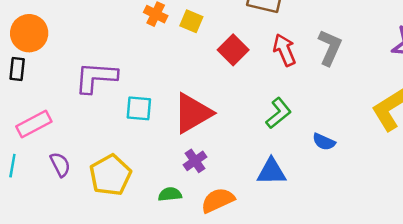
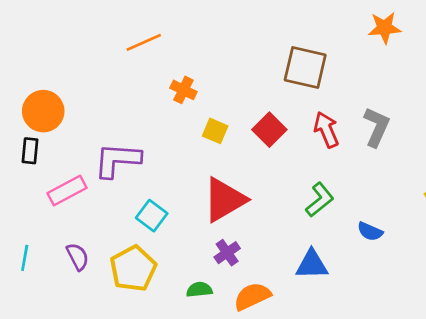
yellow square: (191, 21) -> (215, 131), moved
cyan square: (139, 108) -> (152, 216), moved, turned 32
pink rectangle: (34, 124) -> (67, 190), moved

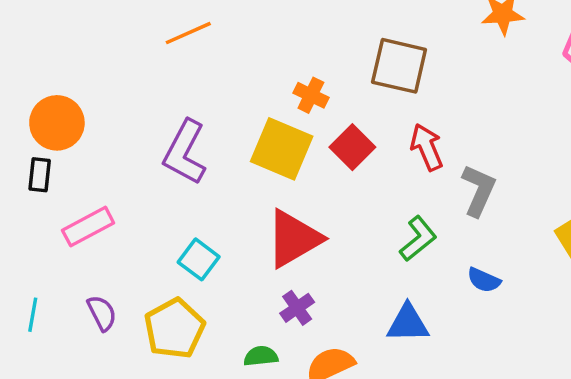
orange cross: (183, 90) -> (311, 95), moved
gray L-shape: (377, 127) -> (479, 190), moved
yellow square: (215, 131) -> (282, 149), size x1.8
purple L-shape: (117, 160) -> (185, 152), moved, turned -66

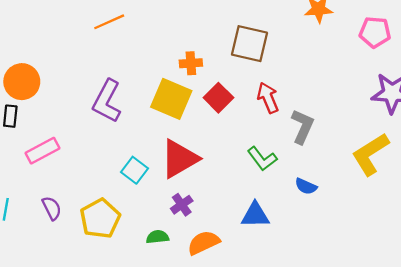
orange cross: (311, 95) -> (191, 63), turned -30
green L-shape: (418, 239) -> (262, 159), turned 92
cyan square: (199, 259) -> (135, 170), moved

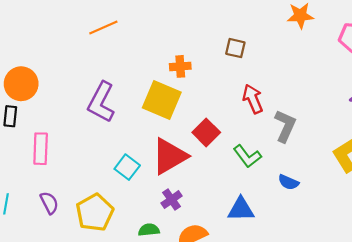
brown square: (250, 44) -> (235, 48), size x0.6
red square: (218, 98) -> (206, 132), moved
pink rectangle: (43, 151) -> (41, 149), turned -60

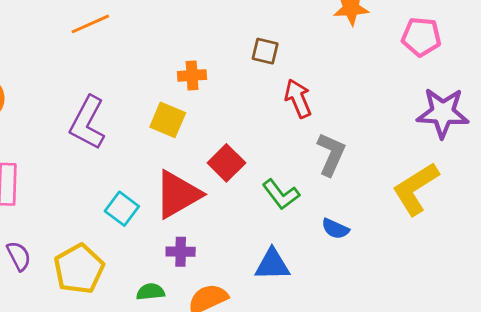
red arrow: (253, 99) -> (298, 98), moved
yellow square: (162, 100) -> (168, 120), size x0.7
purple cross: (172, 200) -> (181, 252), turned 36

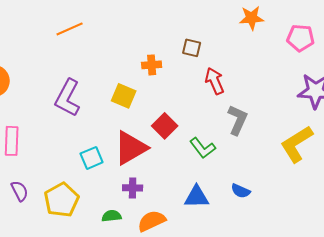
orange cross: (192, 75) -> (152, 65), moved
cyan square: (122, 209) -> (92, 158), turned 30
blue semicircle: (335, 229) -> (241, 191), moved

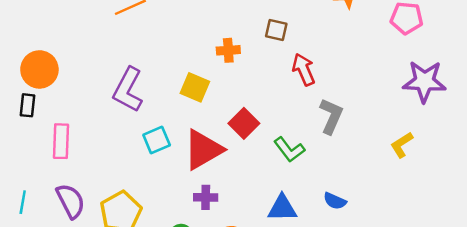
yellow L-shape: (297, 144) -> (402, 145), size x0.6
cyan square: (92, 158) -> (157, 140), moved
purple semicircle: (20, 191) -> (71, 201), size x1.4

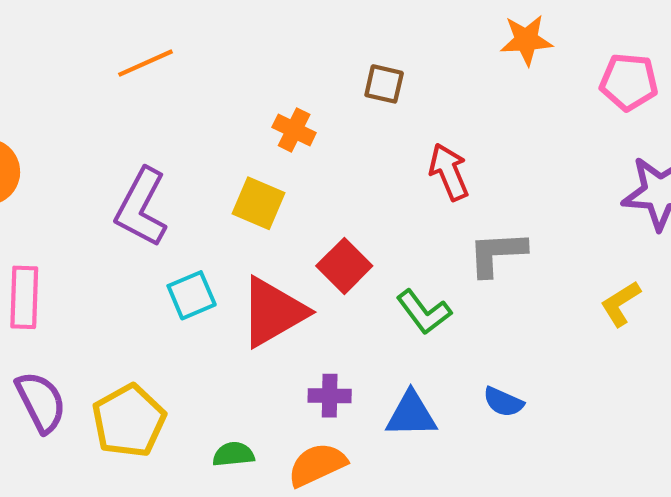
brown square: (276, 30) -> (384, 84), moved
orange cross: (228, 50) -> (294, 130), moved, turned 30
gray L-shape: (331, 116) -> (497, 253), turned -117
purple cross: (206, 197) -> (330, 396), moved

